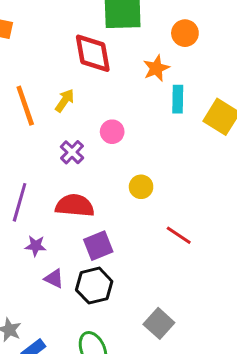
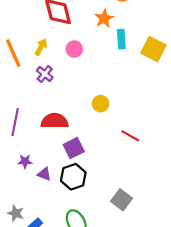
pink circle: (112, 132) -> (74, 49), moved
purple cross: (72, 152) -> (45, 74), moved
purple star: (36, 246) -> (25, 161), moved

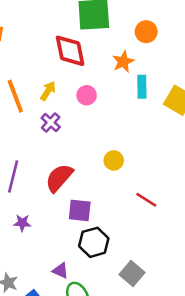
red semicircle: (55, 121) -> (59, 178), turned -52
purple square: (74, 148) -> (80, 210), turned 30
purple triangle: (44, 174) -> (61, 271), moved
black hexagon: (73, 177) -> (94, 242), moved

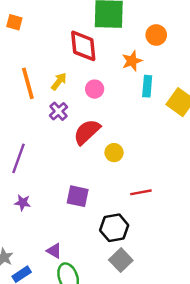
red semicircle: (59, 178) -> (87, 132), moved
red line: (146, 200) -> (141, 192), turned -48
black hexagon: (94, 242) -> (114, 228), moved

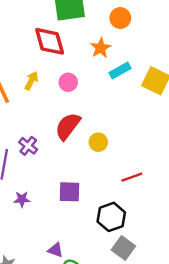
cyan rectangle: (147, 86) -> (120, 70), turned 66
purple cross: (58, 111) -> (28, 146), moved
purple star: (23, 203) -> (22, 199), moved

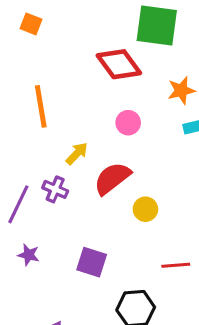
red diamond: (50, 41) -> (119, 64), turned -36
yellow arrow: (31, 81) -> (77, 154), moved
purple cross: (28, 146) -> (55, 189), turned -30

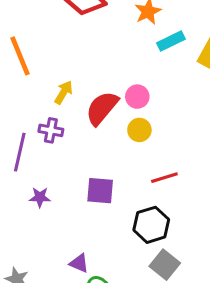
pink circle: (128, 123) -> (137, 97), moved
red line: (176, 265) -> (164, 178), moved

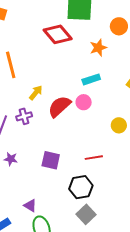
cyan rectangle: (171, 41) -> (91, 79), moved
purple cross: (51, 130) -> (24, 116), turned -35
yellow circle: (139, 130) -> (119, 125), moved

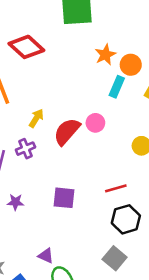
orange circle: (119, 26) -> (131, 65), moved
red diamond: (58, 34) -> (26, 47), moved
cyan rectangle: (91, 79) -> (117, 87), moved, turned -42
black hexagon: (81, 187) -> (126, 219), moved

